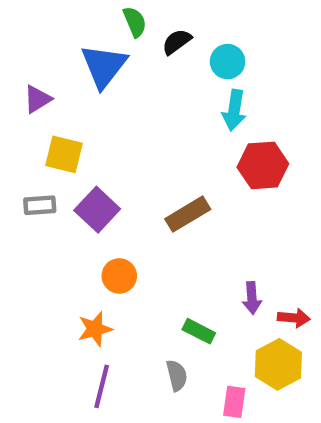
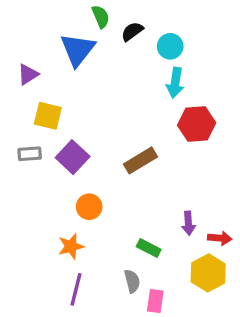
pink rectangle: (234, 402) -> (155, 301), moved

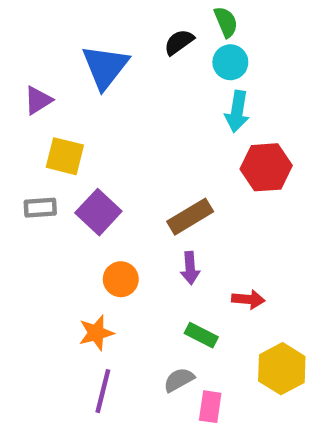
green semicircle: (101, 17) -> (226, 22), moved
purple arrow: (188, 223) -> (190, 268), moved
red arrow: (220, 238) -> (248, 299), moved
gray semicircle: (132, 281) -> (179, 380), turned -105

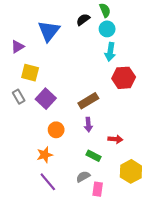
gray rectangle: (40, 208) -> (19, 97), turned 64
purple line: (103, 391) -> (48, 182), turned -54

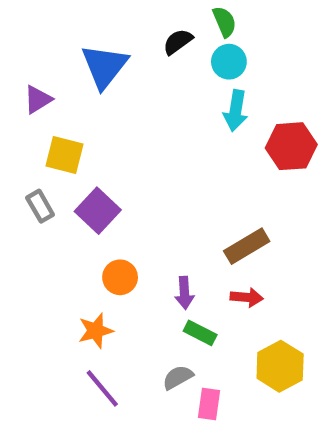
red hexagon: (124, 78) -> (291, 146), moved
brown rectangle: (88, 101) -> (247, 246), moved
purple arrow: (88, 125) -> (184, 293), moved

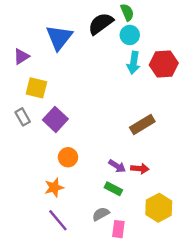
black semicircle: (178, 42) -> (101, 24), size x1.5
red hexagon: (291, 146) -> (164, 64), moved
brown rectangle: (247, 246) -> (142, 124), moved
purple arrow: (184, 293) -> (117, 166), moved, turned -54

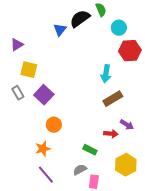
cyan circle: (130, 35) -> (119, 28), moved
blue triangle: (59, 38) -> (60, 30), moved, size x0.6
cyan arrow: (134, 63) -> (106, 74), moved
purple arrow: (117, 166) -> (127, 125), moved

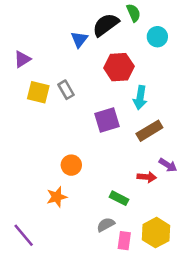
red hexagon: (130, 51) -> (119, 67), moved
gray rectangle: (18, 93) -> (66, 90), moved
purple square: (44, 95) -> (107, 120), moved, turned 30
yellow hexagon: (126, 165) -> (156, 233), moved
purple line: (46, 175) -> (24, 235), moved

